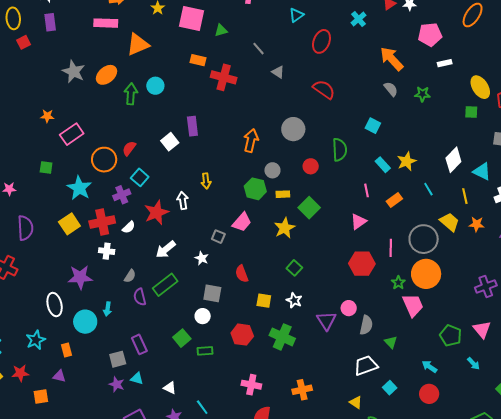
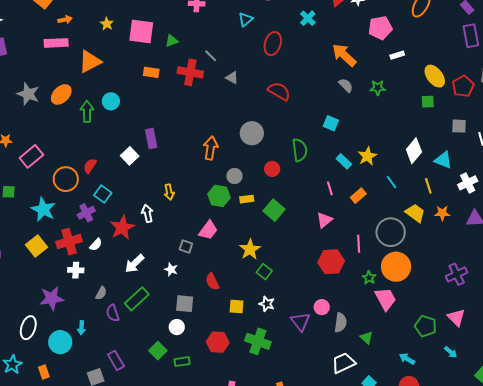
red cross: (224, 77) -> (190, 72), moved
yellow star: (285, 228) -> (250, 249), moved
white ellipse: (55, 305) -> (28, 328), turned 35

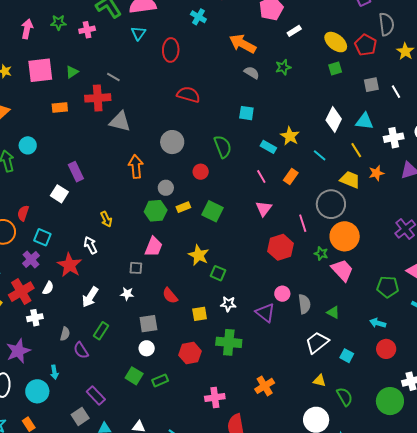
gray triangle: (232, 78) -> (120, 122), moved, size x1.6
white cross: (468, 183) -> (394, 138), turned 30
green rectangle: (137, 299) -> (101, 331), size x0.7

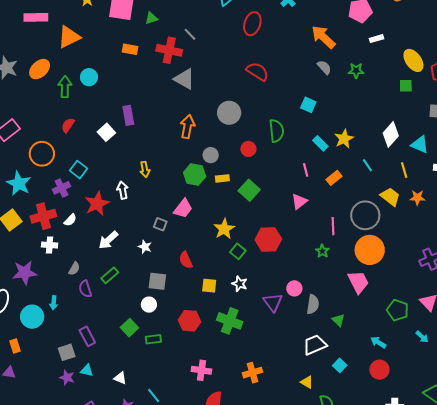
red semicircle: (23, 213) -> (68, 125), moved
red hexagon: (280, 247) -> (268, 239), moved
green star: (321, 254) -> (322, 251), moved

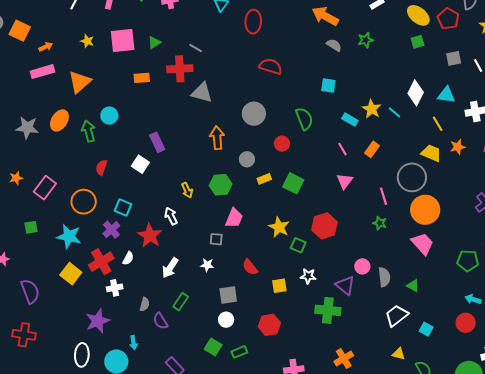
cyan line: (367, 165) -> (394, 112), moved
green hexagon: (195, 175) -> (221, 185), moved
green cross: (230, 321) -> (328, 310), moved
cyan arrow: (378, 342) -> (473, 299), moved

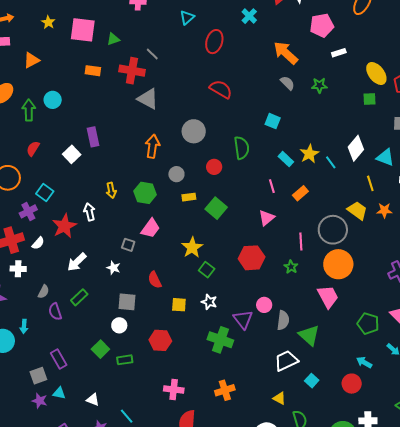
orange triangle: (80, 82) -> (31, 60), size x0.7
red hexagon: (324, 226) -> (252, 258), moved
green triangle: (413, 286) -> (309, 335), size x1.6

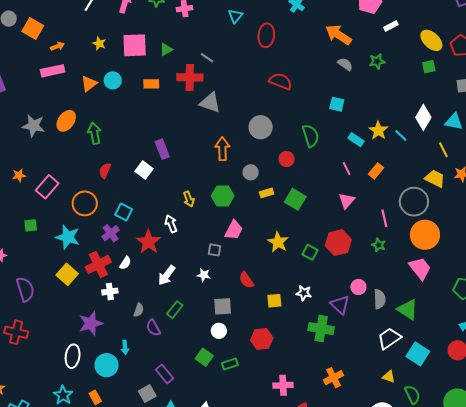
cyan circle: (53, 100) -> (113, 80), moved
green square: (207, 270) -> (310, 252), moved
cyan square: (312, 381) -> (418, 354), size x1.6

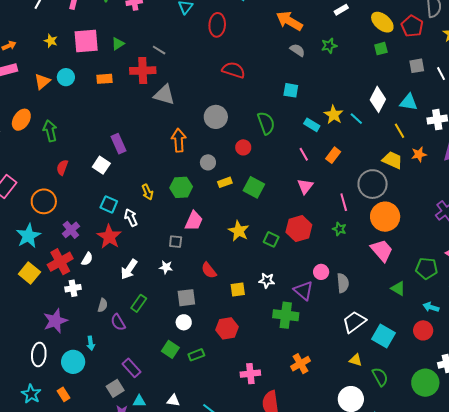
cyan square: (124, 212) -> (109, 204), moved
cyan star: (68, 237) -> (28, 236), turned 30
green triangle: (408, 310) -> (398, 288), moved, size x0.7

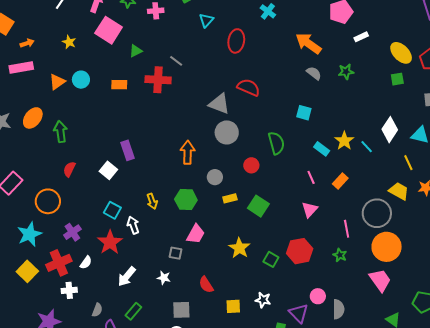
pink square: (86, 41) -> (109, 30), moved, turned 32
gray triangle: (164, 95) -> (219, 104), moved

